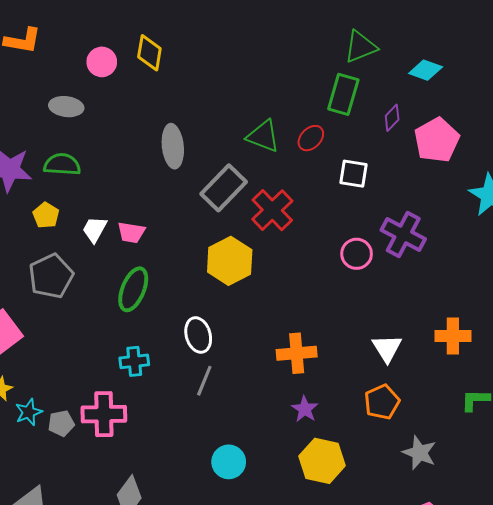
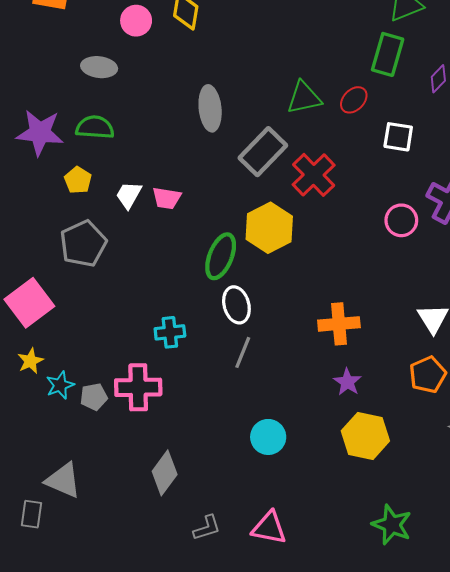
green triangle: (263, 136) -> (304, 98), turned -33
green ellipse: (133, 289) -> (221, 256), moved

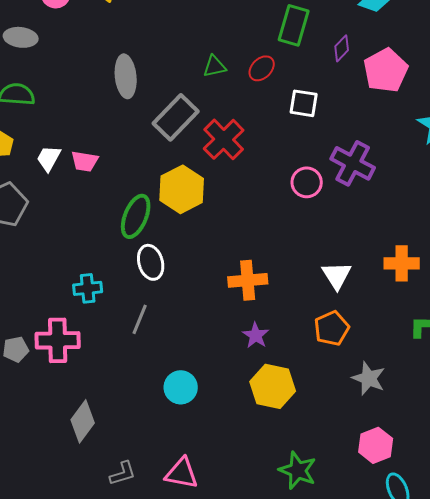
green triangle: (304, 98) -> (215, 66), size x0.7
gray line: (243, 352) -> (140, 319), moved

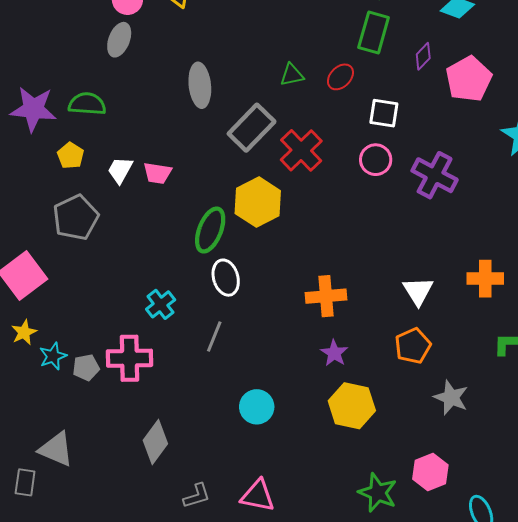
gray ellipse: (21, 37) -> (119, 40), moved, turned -76
pink circle: (307, 182) -> (376, 160), moved
cyan cross: (88, 288) -> (161, 304), turned -32
pink hexagon: (376, 445) -> (430, 472), moved

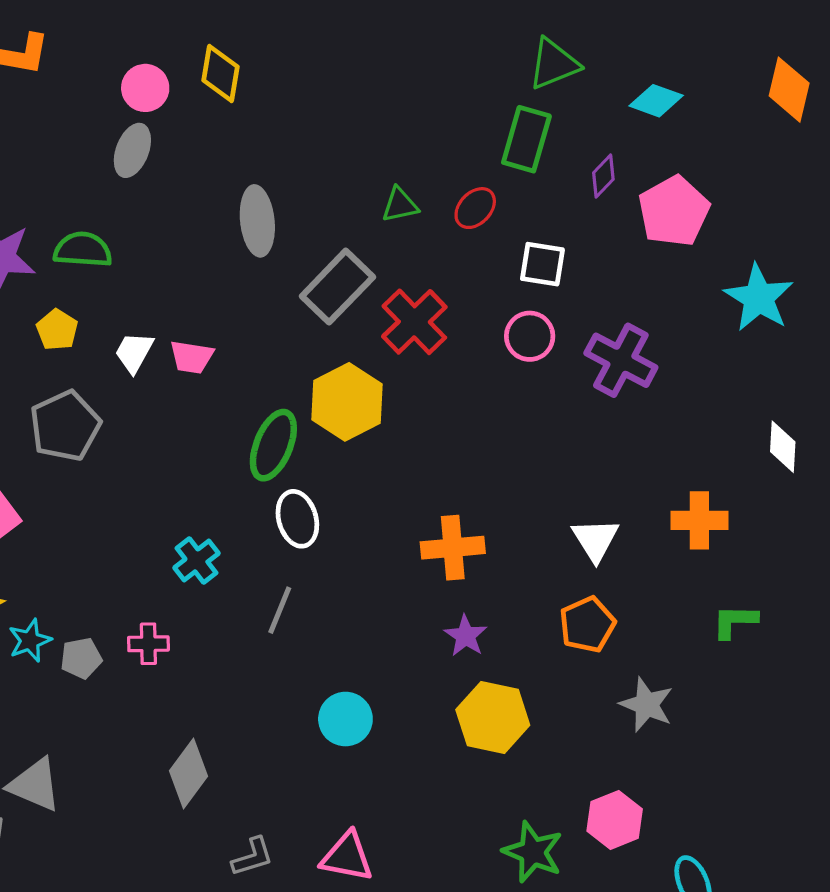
pink cross: (130, 358) -> (148, 644), size x0.6

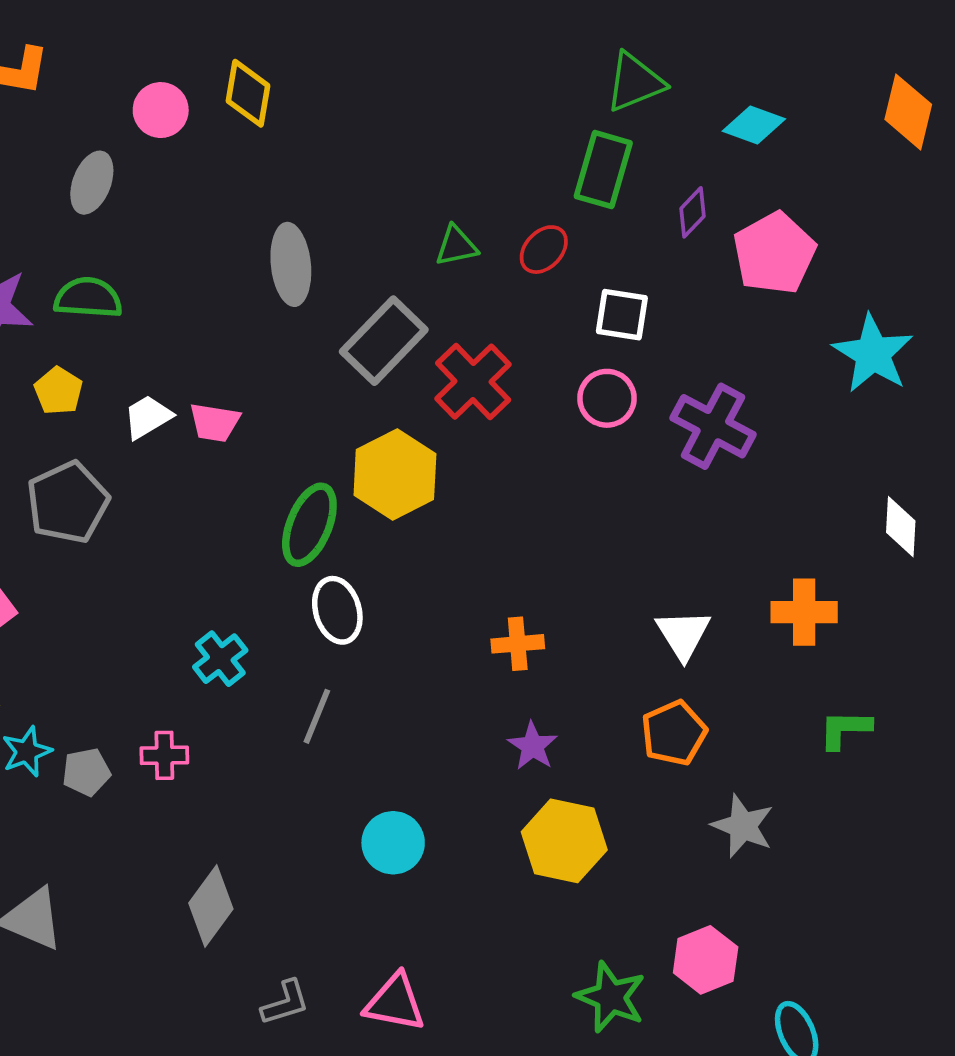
gray ellipse: (132, 150) -> (92, 183), moved
white trapezoid: (134, 352) -> (148, 417), turned 30
orange cross: (453, 548) -> (518, 644), size x0.7

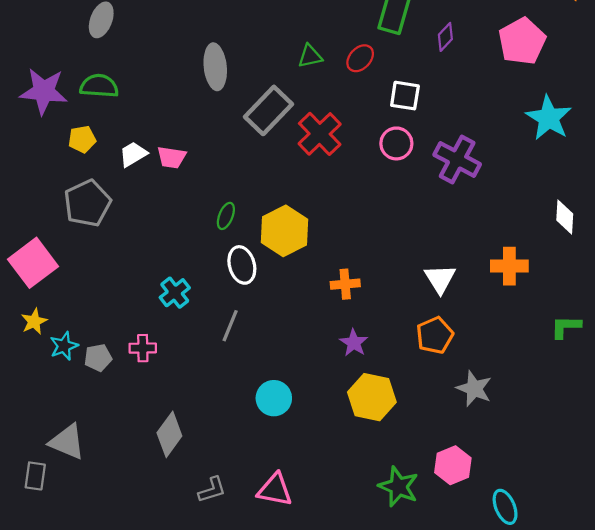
pink pentagon: (774, 253) -> (522, 41), moved
yellow pentagon: (58, 391) -> (82, 139), turned 30
yellow hexagon: (395, 475) -> (284, 231), moved
green ellipse: (309, 525) -> (226, 216), size x0.6
green L-shape: (845, 729) -> (566, 327), moved

